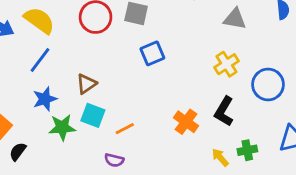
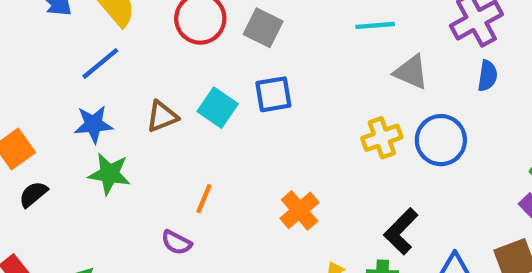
blue circle: (268, 84) -> (441, 140), moved
black L-shape: (224, 111) -> (401, 231), moved
cyan square: (93, 115) -> (218, 108), moved
orange line: (125, 129) -> (204, 199), turned -54

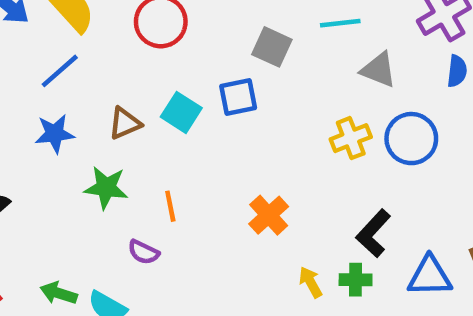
gray square: (263, 28) -> (272, 47), moved
green star: (109, 174) -> (106, 188), moved
orange line: (204, 199) -> (170, 206), turned -32

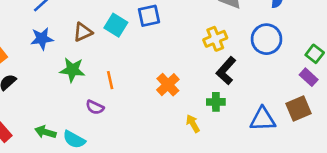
blue circle: (411, 139) -> (266, 39), moved
black L-shape: (373, 233) -> (226, 71), moved
green cross: (356, 280) -> (216, 102), moved

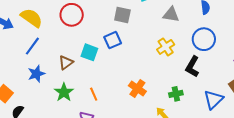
green star: (72, 70) -> (64, 92), turned -30
black L-shape: (226, 71) -> (192, 67), moved
blue triangle: (263, 119) -> (213, 99), turned -30

